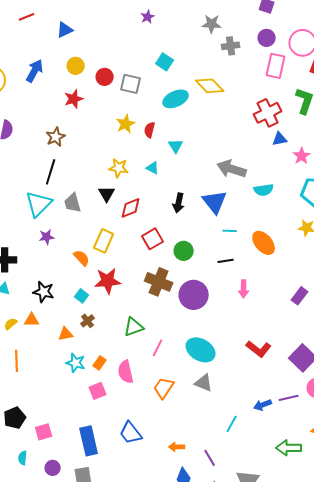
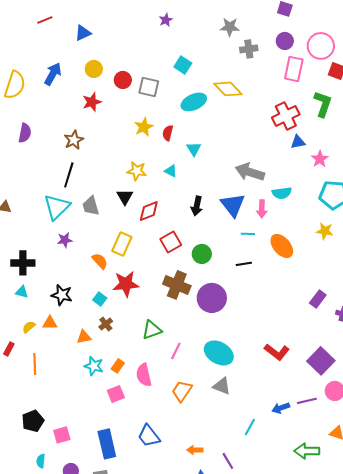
pink arrow: (244, 289) -> (262, 209), moved

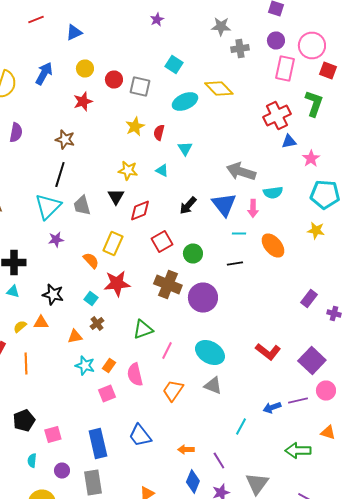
brown star: (74, 140) -> (65, 140), turned -30
black arrow: (197, 206) -> (188, 206), turned 30

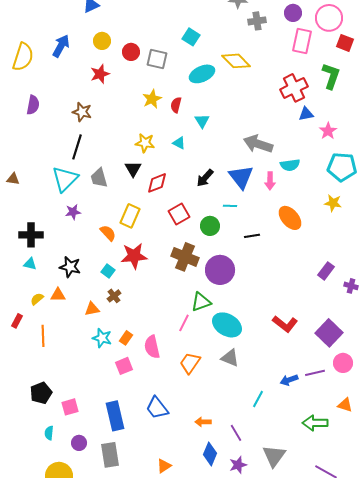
cyan line: (239, 234) -> (230, 206), moved
green triangle: (143, 330) -> (201, 302), moved

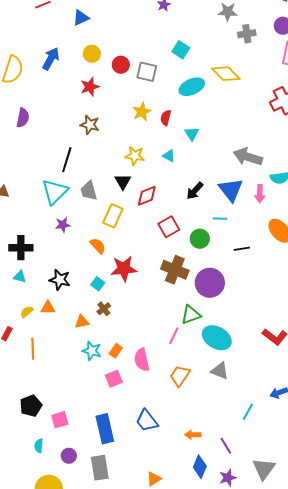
brown star: (82, 112) -> (90, 125), moved
yellow rectangle: (130, 216) -> (113, 216), moved

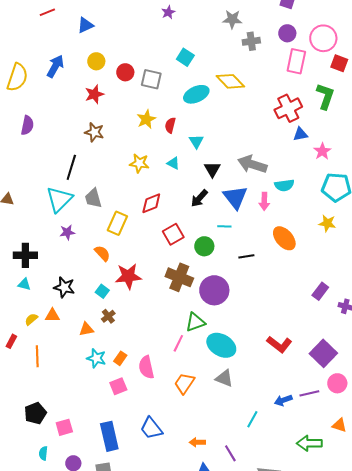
black triangle: (123, 182) -> (212, 169), moved

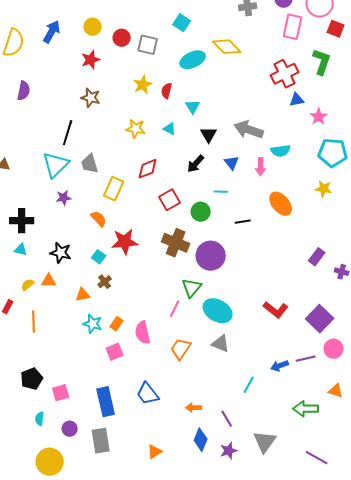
blue triangle: (235, 197) -> (232, 163), size x0.6
green triangle: (195, 322) -> (192, 288), turned -30

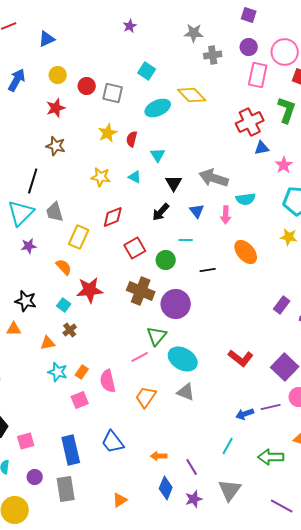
pink line: (175, 309) -> (140, 357), turned 36
cyan line: (249, 385) -> (228, 446), moved

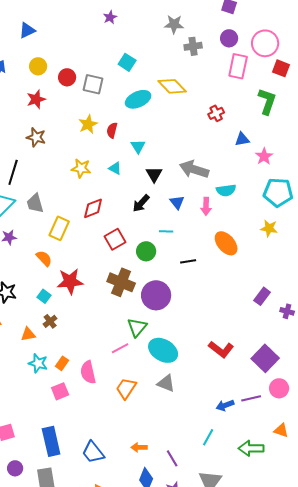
red cross: (250, 122) -> (216, 113), moved, size x0.6
blue trapezoid: (113, 442) -> (93, 452), moved

